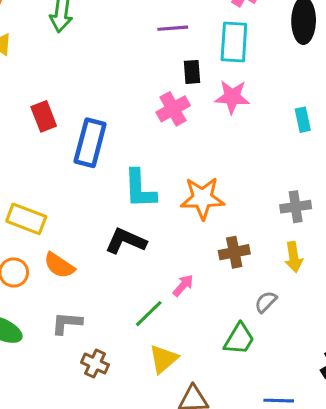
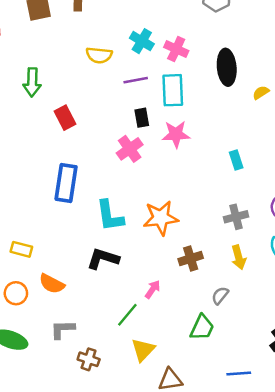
purple line: (173, 28) -> (136, 80), moved
red rectangle: (44, 116) -> (65, 118), moved
cyan rectangle: (303, 120) -> (236, 160), moved
yellow rectangle: (26, 219) -> (21, 249), size x0.7

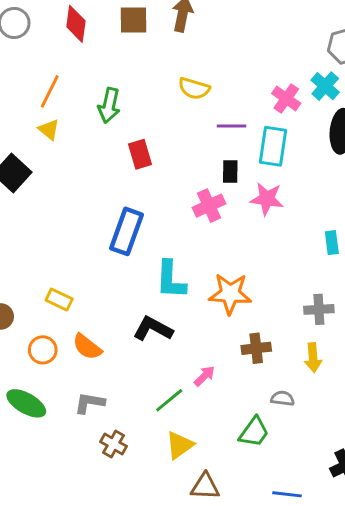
cyan cross: (142, 41) -> (325, 86), moved
gray semicircle: (220, 296) -> (283, 398), turned 48

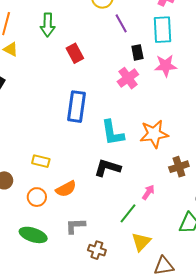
purple line: (232, 126) -> (121, 23), moved, turned 72
orange semicircle: (87, 347) -> (66, 189), turned -55

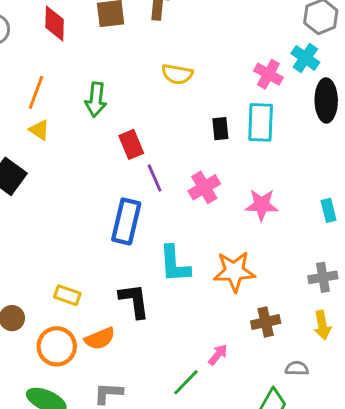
purple line: (121, 23) -> (155, 178), moved
black rectangle: (137, 52) -> (220, 129), moved
pink star: (166, 66) -> (262, 205), moved
black L-shape: (107, 168) -> (134, 301), moved, turned 60
orange circle: (37, 197) -> (57, 346), size x1.4

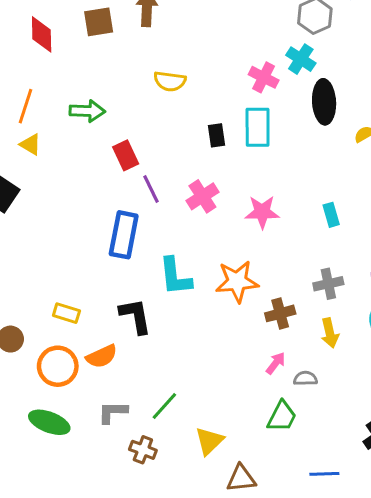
green arrow: (96, 100) -> (87, 111), turned -92
brown cross: (266, 322) -> (280, 313), moved
pink arrow: (218, 355) -> (276, 363), moved
green line: (186, 382) -> (164, 406), moved

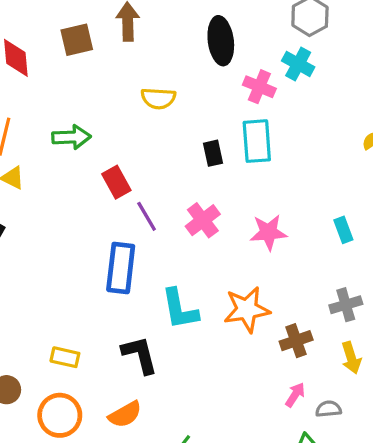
black ellipse: (324, 102) -> (221, 41), moved
orange semicircle: (102, 356) -> (125, 414), moved

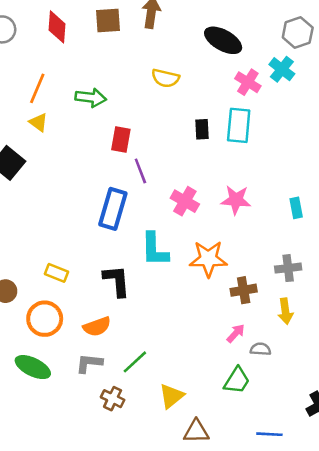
black ellipse: (221, 41) -> (223, 40), turned -63
red rectangle: (116, 182) -> (121, 140), turned 30
pink cross: (203, 220) -> (185, 201), moved, turned -32

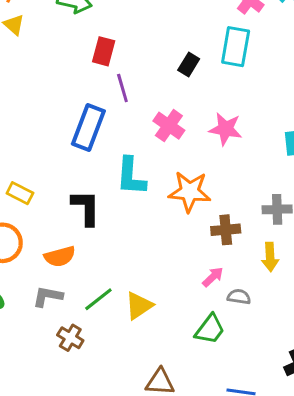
black rectangle: (202, 129) -> (189, 64), moved, turned 30
yellow triangle: (171, 396) -> (139, 306), moved

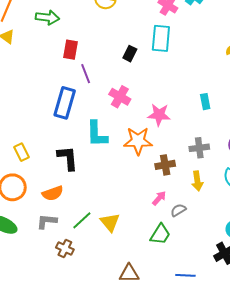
pink star: (226, 129) -> (159, 115), moved
yellow rectangle: (20, 193) -> (21, 152), turned 42
gray semicircle: (239, 297) -> (178, 210), turned -35
yellow triangle: (139, 306) -> (110, 222), turned -30

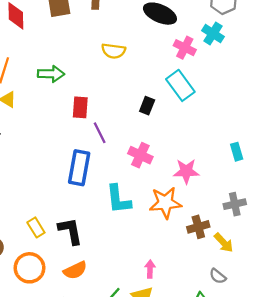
cyan rectangle: (161, 38) -> (180, 85), turned -36
black L-shape: (68, 158) -> (70, 231), moved
yellow arrow: (197, 181) -> (224, 243), moved, turned -30
pink arrow: (159, 198) -> (150, 269), moved, turned -35
gray semicircle: (178, 210) -> (218, 276), turned -105

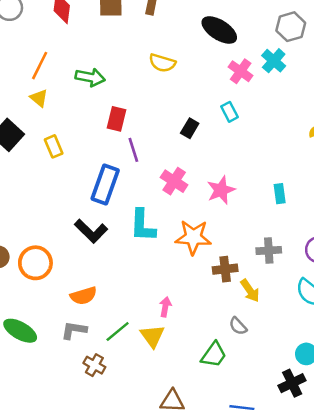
cyan rectangle: (180, 85) -> (229, 112), size x0.6
pink star: (186, 171) -> (221, 190), moved, turned -30
yellow rectangle: (36, 227) -> (54, 146), moved
black L-shape: (70, 231) -> (91, 231), moved, turned 136
orange circle: (30, 268) -> (35, 263), moved

